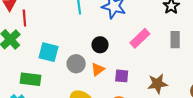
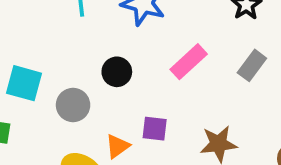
gray rectangle: (175, 40) -> (252, 65), turned 35
orange triangle: (98, 69) -> (118, 146), moved

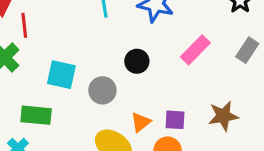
purple square: (155, 129) -> (175, 120), moved

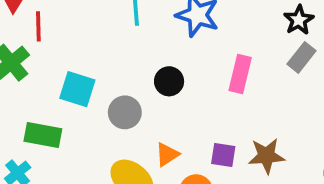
pink rectangle: (195, 50) -> (240, 74), turned -36
gray rectangle: (247, 50) -> (302, 57), moved
purple square: (175, 120) -> (223, 155), moved

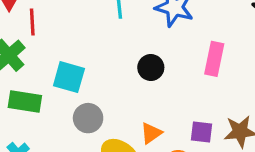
gray circle: (125, 112) -> (88, 118), moved
green rectangle: (43, 135) -> (25, 101), moved

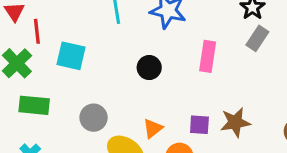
cyan square: (69, 77) -> (71, 56), moved

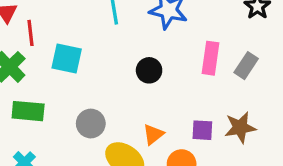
gray rectangle: (257, 38) -> (246, 66), moved

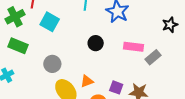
pink rectangle: (210, 58) -> (134, 47), turned 72

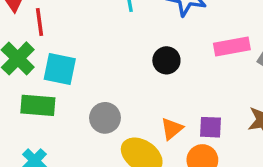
cyan square: (50, 22) -> (60, 69), moved
purple square: (116, 87) -> (211, 127), moved

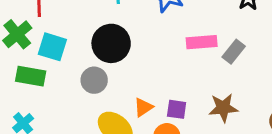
black circle: (166, 60) -> (111, 43), moved, size x1.6
gray circle: (105, 118) -> (94, 80), moved

